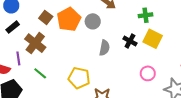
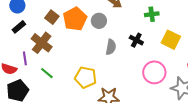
yellow square: (153, 39) -> (171, 40), moved
pink circle: (148, 73) -> (154, 72), size x1.5

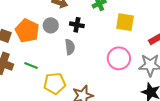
black cross: (136, 40) -> (77, 25), moved
green line: (47, 73) -> (31, 65), moved

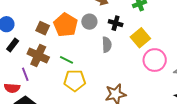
yellow square: (125, 22) -> (140, 38), moved, turned 36
yellow pentagon: (55, 83) -> (75, 81), moved

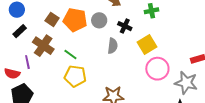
orange pentagon: (66, 25) -> (75, 20), turned -30

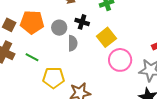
gray circle: (99, 20) -> (59, 28), moved
yellow pentagon: (75, 76) -> (54, 78), moved

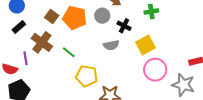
gray circle: (59, 28) -> (102, 16), moved
gray semicircle: (73, 43) -> (111, 45), turned 70

